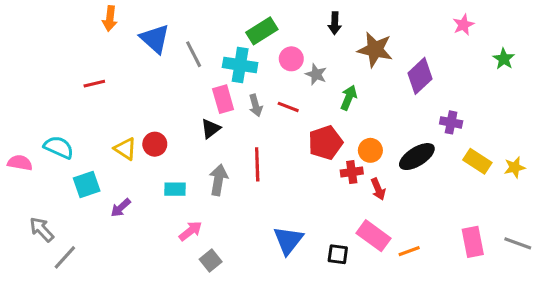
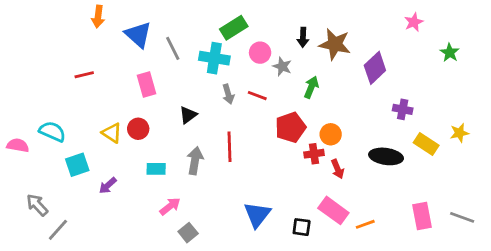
black arrow: (335, 23) -> (303, 37), moved
pink rectangle: (223, 99) -> (147, 84), moved
black ellipse: (417, 157) -> (386, 156), moved, turned 40
yellow star: (515, 167) -> (459, 133), moved

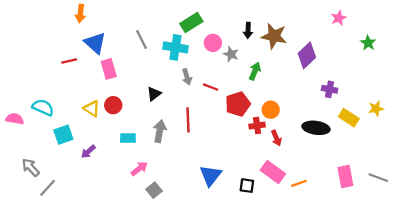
blue triangle: (138, 35) -> (95, 43), moved
pink rectangle: (147, 84) -> (109, 69), moved
red line: (257, 96) -> (211, 87), moved

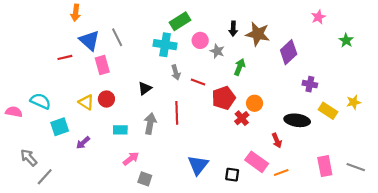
gray line: (142, 39) -> (117, 37), moved
red cross: (257, 126) -> (242, 118), turned -32
red arrow: (276, 138) -> (277, 141), moved
gray square: (154, 190) -> (145, 179), turned -32

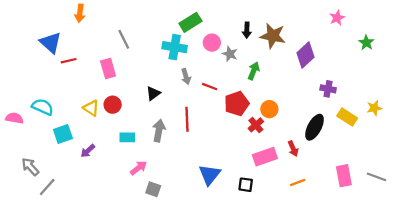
blue triangle: (89, 40) -> (51, 43), moved
black ellipse: (297, 120) -> (315, 127), turned -70
pink rectangle: (257, 162) -> (265, 157), moved, turned -55

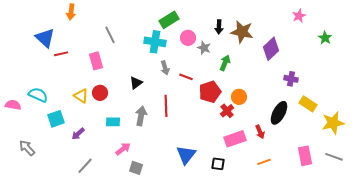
yellow star: (374, 108) -> (333, 123), moved, size x1.6
gray line: (47, 187) -> (85, 166), moved

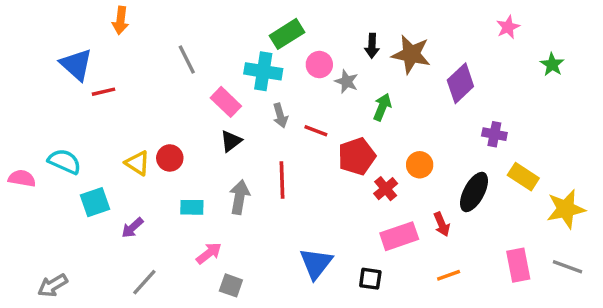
pink rectangle: (96, 61) -> (226, 102), moved, turned -30
orange circle: (239, 97) -> (420, 165), moved
gray arrow: (27, 148) -> (53, 285), moved, turned -78

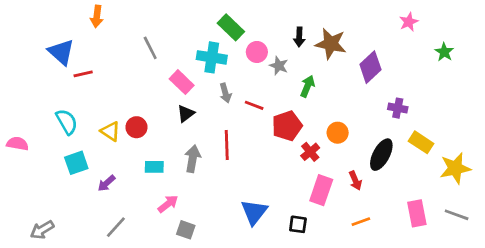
green rectangle: (287, 34) -> (231, 27), turned 76
cyan semicircle: (64, 161) -> (67, 122), moved, turned 36
pink rectangle: (399, 236) -> (321, 190), turned -52

